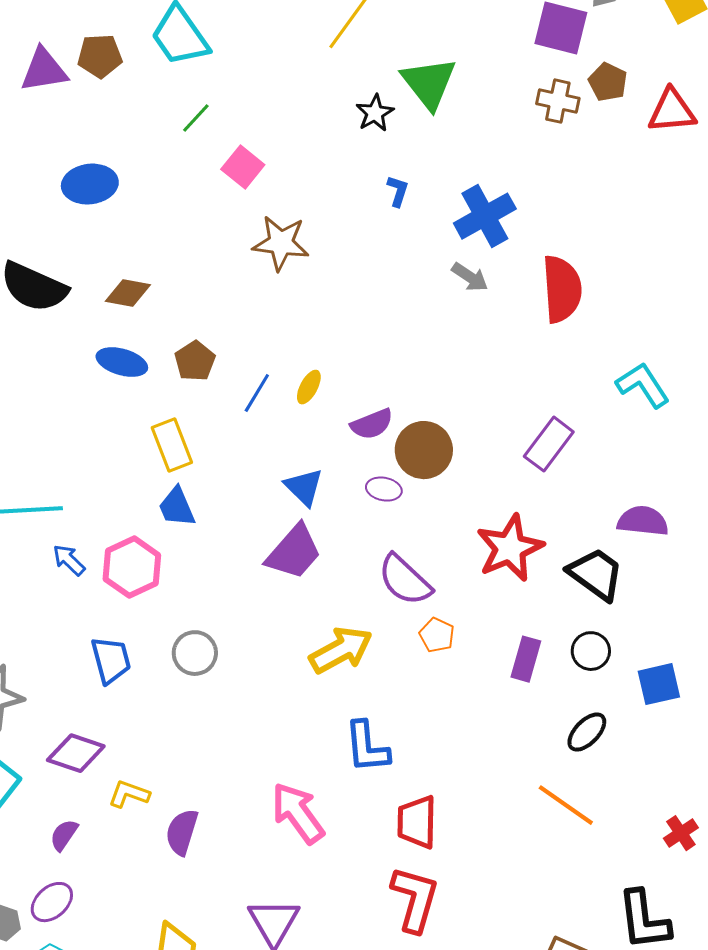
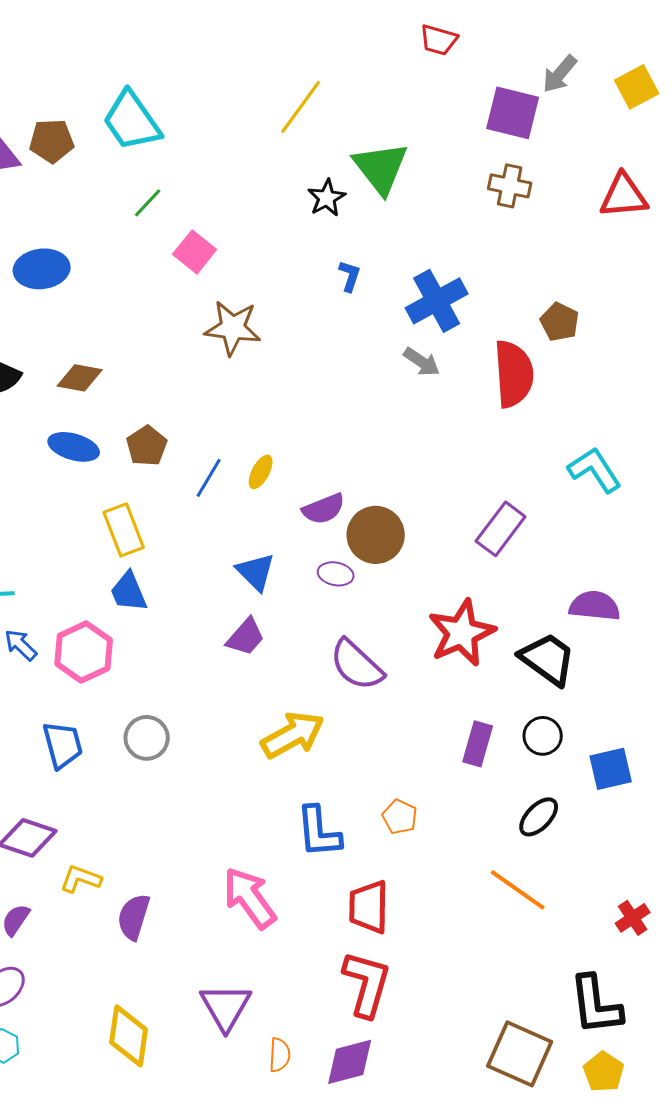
brown pentagon: (608, 82) -> (560, 322), moved
purple trapezoid: (294, 552) -> (246, 637), size x0.7
orange pentagon: (437, 635) -> (400, 817), moved

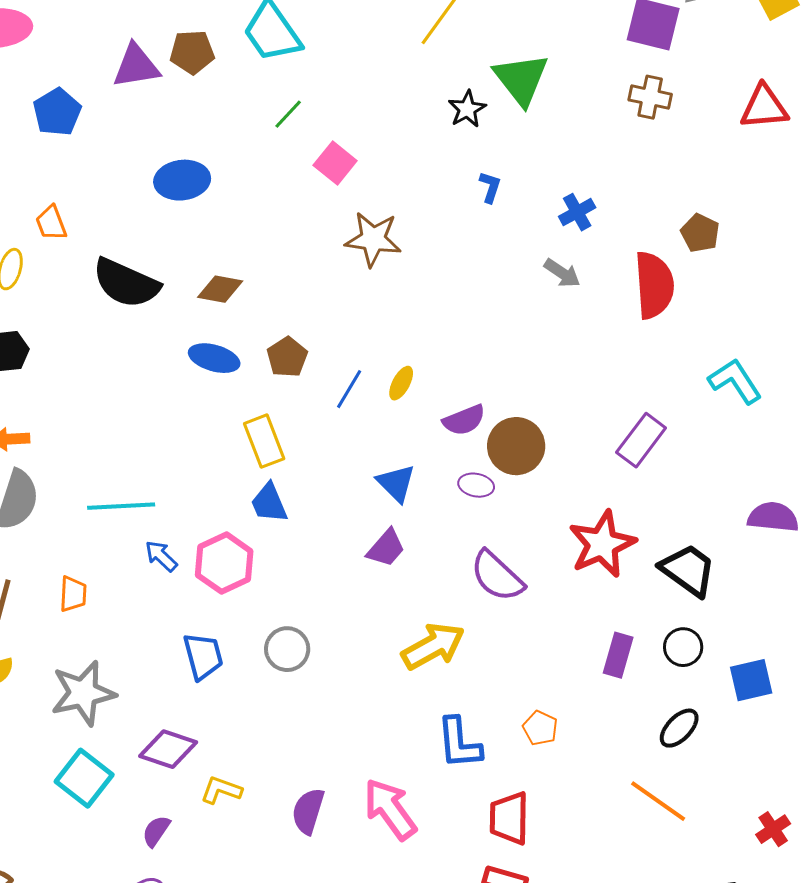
blue cross: (437, 301) -> (577, 212), size x0.6
purple semicircle: (595, 606) -> (773, 517), moved
purple semicircle: (134, 917) -> (308, 811), moved

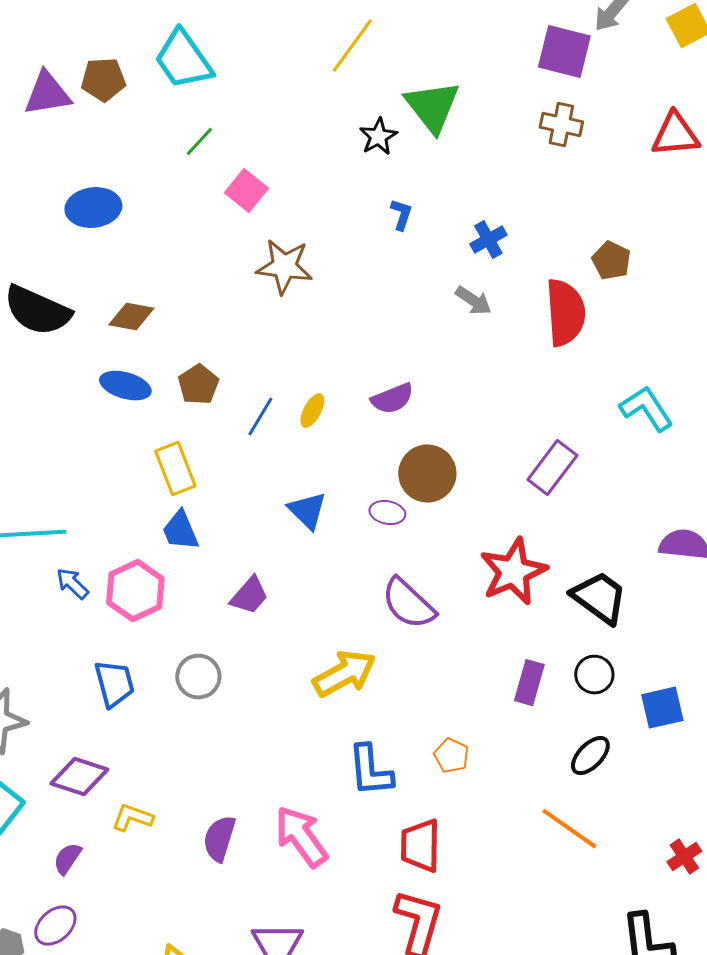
purple semicircle: (464, 420) -> (392, 399), moved
purple trapezoid: (386, 548) -> (249, 596), moved

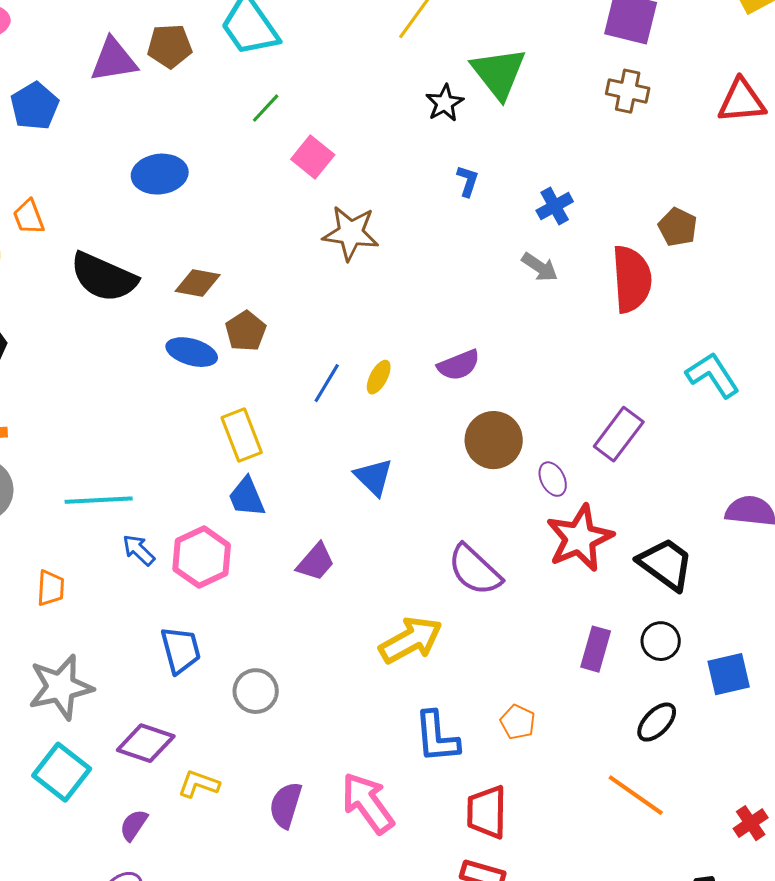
brown pentagon: (198, 385) -> (246, 331), moved
purple ellipse: (387, 513) -> (553, 479), moved, turned 52
gray circle: (198, 677) -> (256, 691), moved

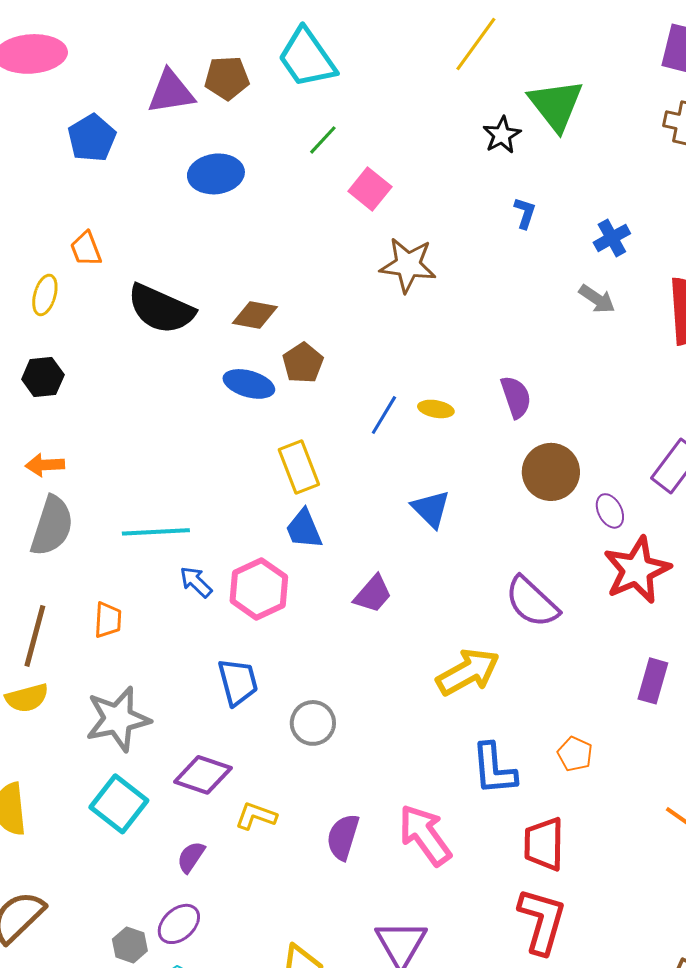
blue ellipse: (160, 174) -> (216, 174), moved
purple semicircle: (459, 365) -> (516, 397), turned -87
yellow ellipse: (379, 377) -> (436, 409), turned 72

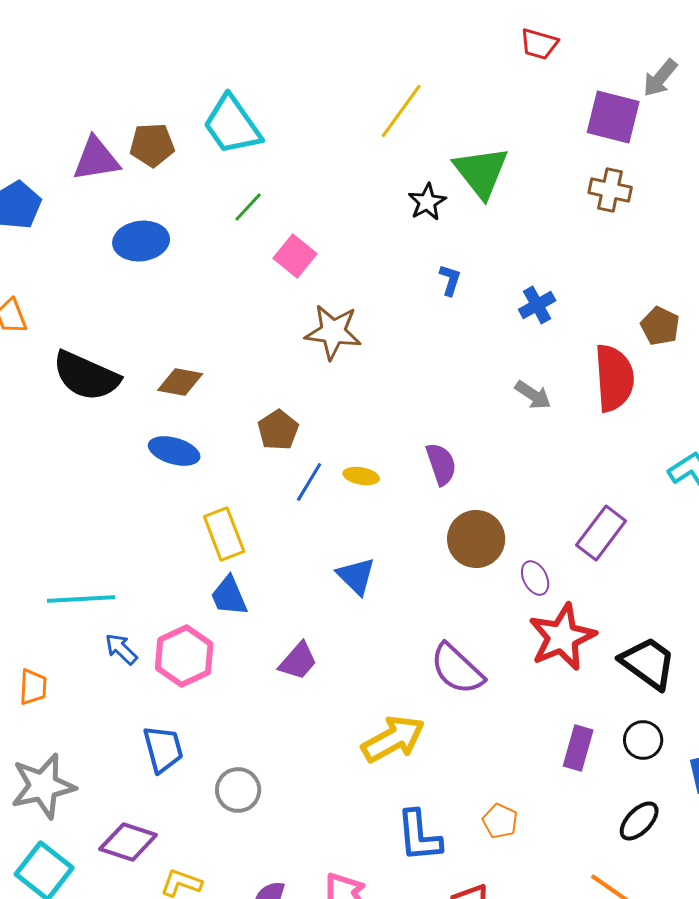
gray arrow: (597, 299) -> (533, 395), moved
brown pentagon: (303, 363) -> (278, 430), moved

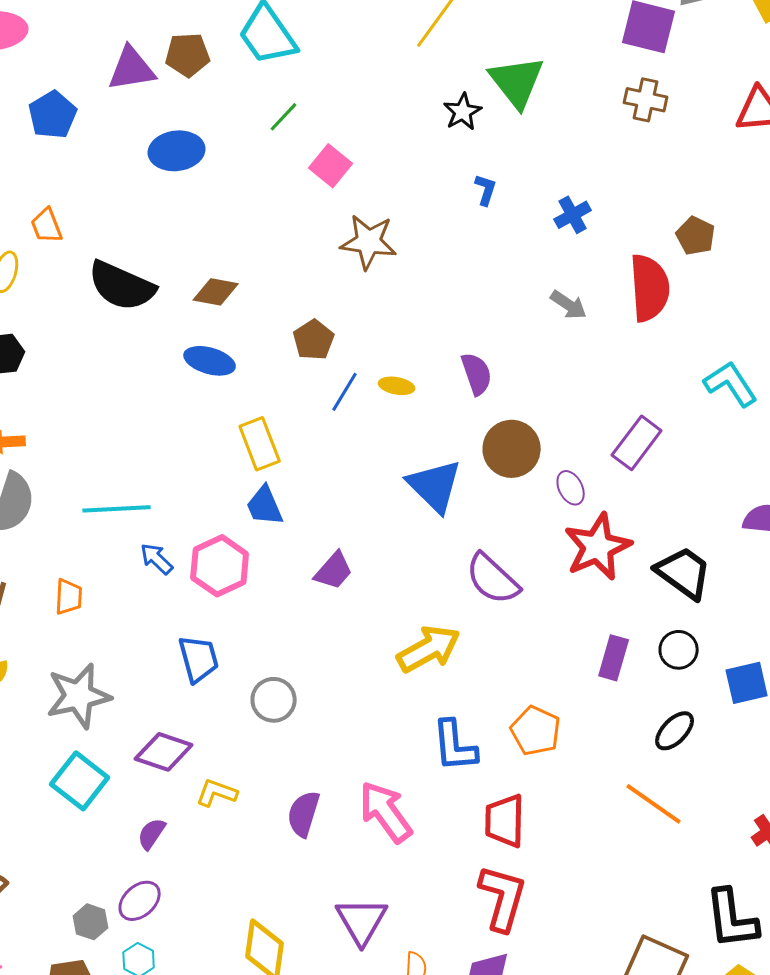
blue triangle: (356, 576) -> (435, 486), moved, size x1.4
orange pentagon: (500, 821) -> (536, 731), size x1.4

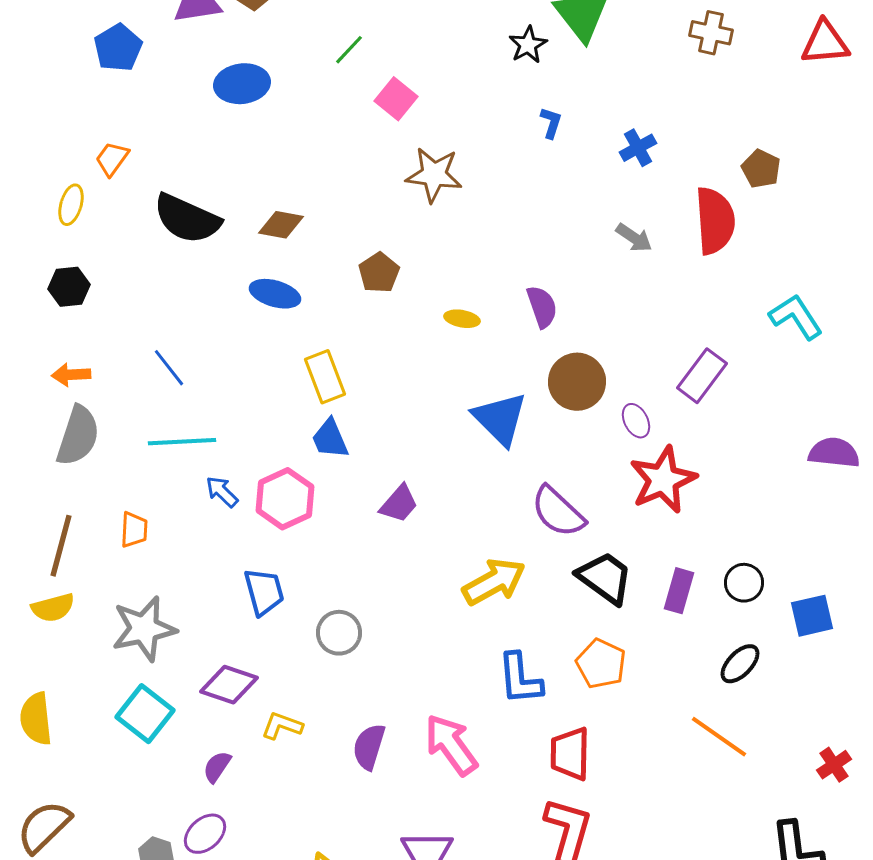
orange trapezoid: (47, 226) -> (112, 159), turned 57
blue line: (345, 392) -> (169, 368), moved, turned -69
black trapezoid: (684, 573) -> (605, 578), moved

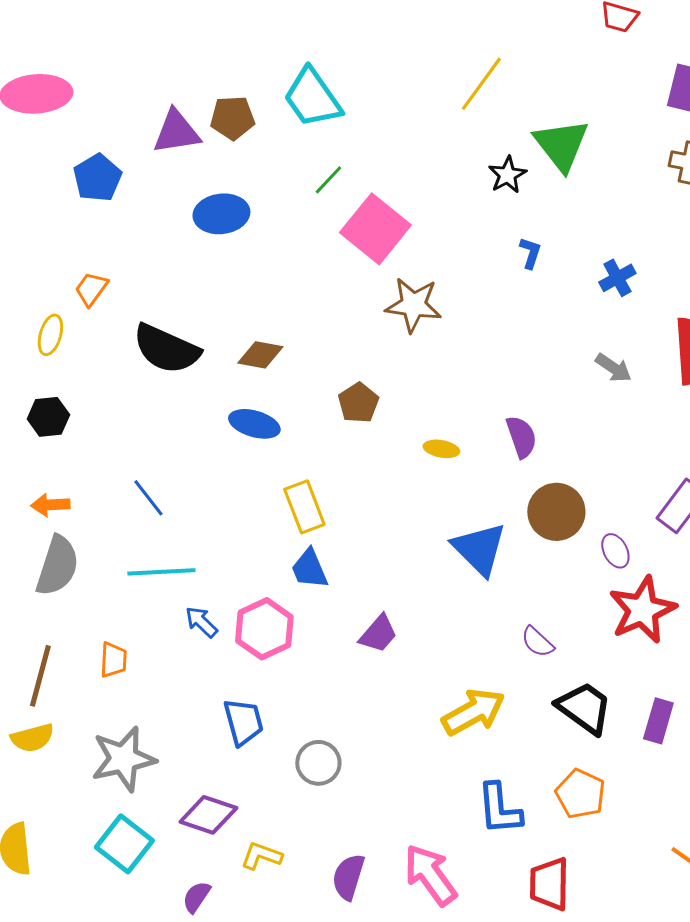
pink square: (396, 99) -> (375, 229), size x1.6
purple semicircle: (558, 512) -> (537, 642), size x0.6

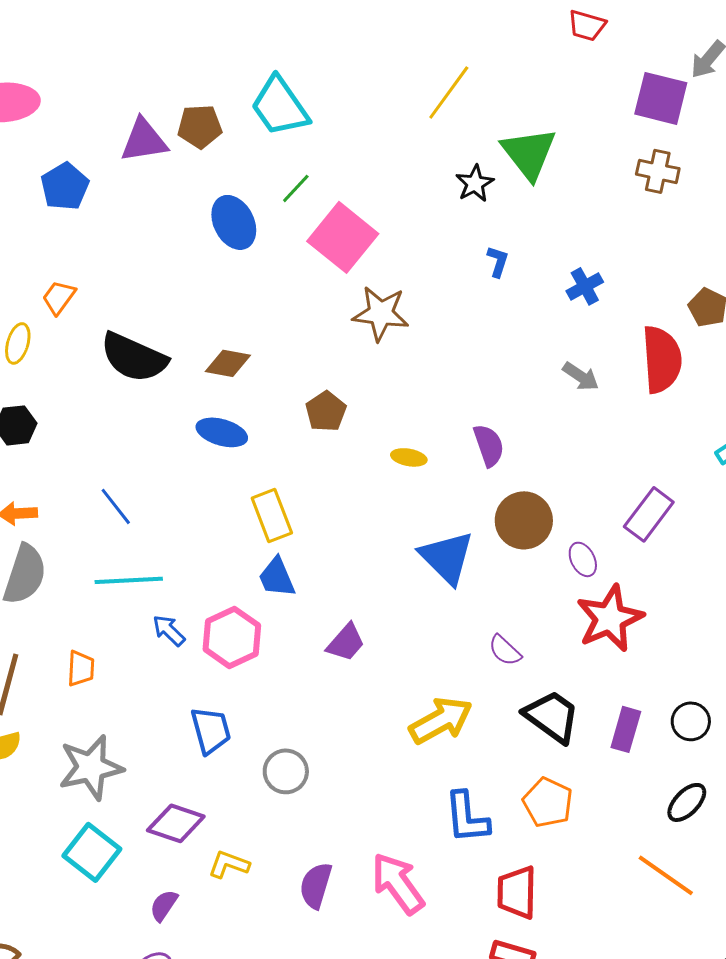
blue ellipse: (221, 214) -> (234, 222), moved, turned 70

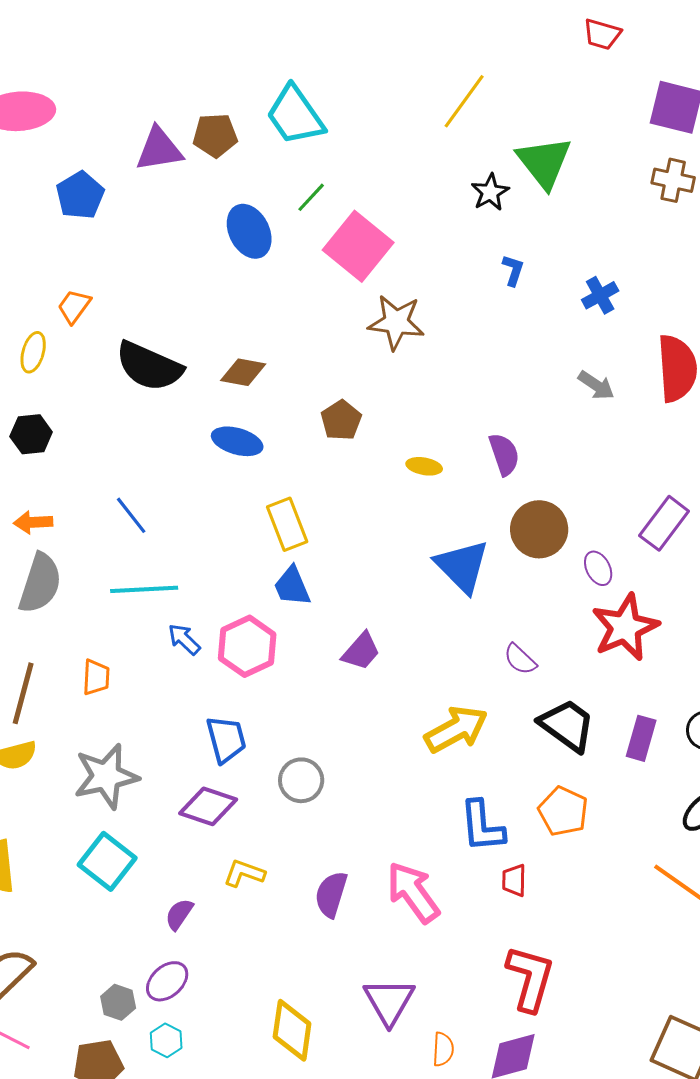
purple diamond: (176, 823) -> (208, 806), moved
red trapezoid: (517, 892) -> (514, 880), moved, size x0.6

